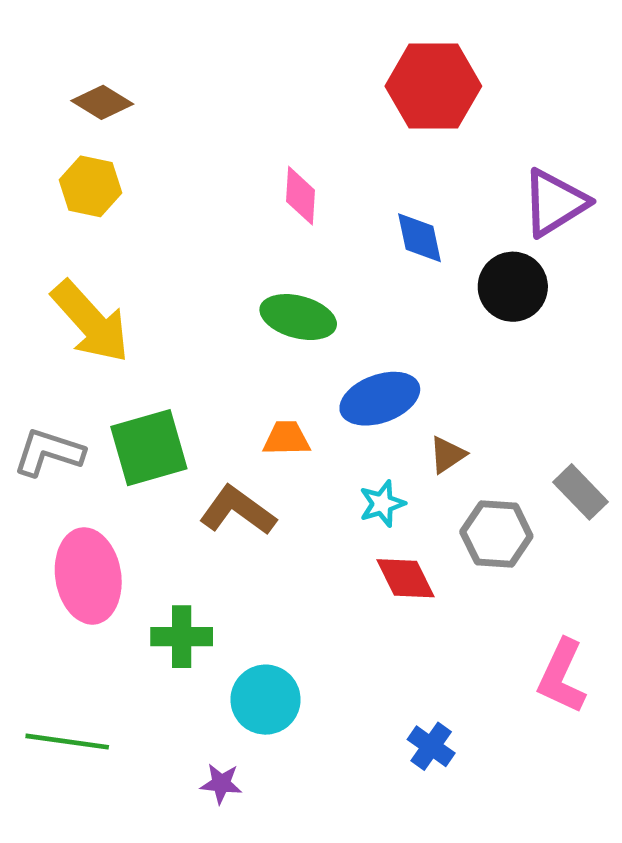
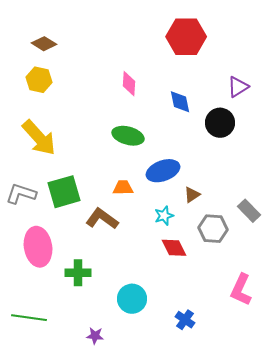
purple triangle: (555, 203) -> (238, 87), size x0.7
cyan circle: (266, 700) -> (132, 299), moved

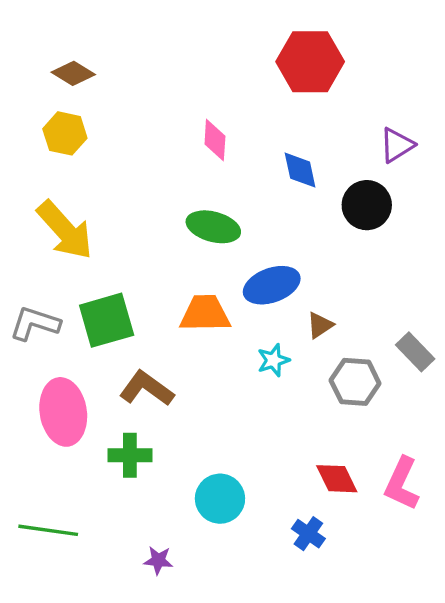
orange trapezoid: (123, 188) -> (205, 314), size x1.5
brown L-shape: (102, 219) -> (147, 389), moved
red diamond: (174, 248) -> (337, 479), moved

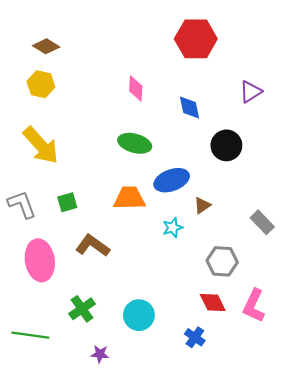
black circle: (367, 205) -> (226, 145), moved
green square: (107, 320) -> (67, 202), size x0.6
gray L-shape: (35, 324) -> (22, 204), turned 52
gray hexagon: (355, 382) -> (222, 261), moved
green cross: (130, 455) -> (82, 309), moved, turned -35

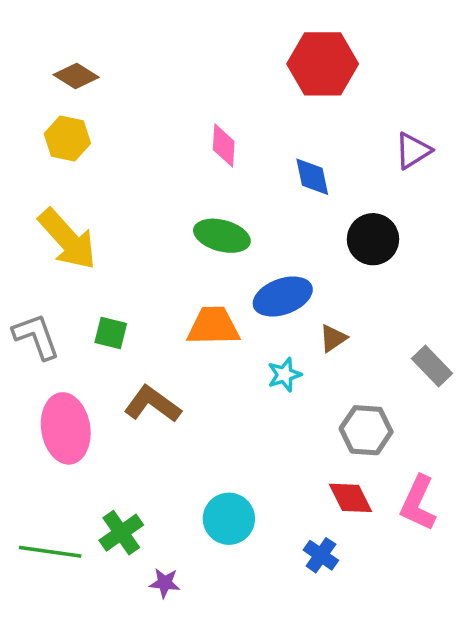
green square: (67, 202) -> (111, 333), turned 30
green cross: (82, 309) -> (121, 533), moved

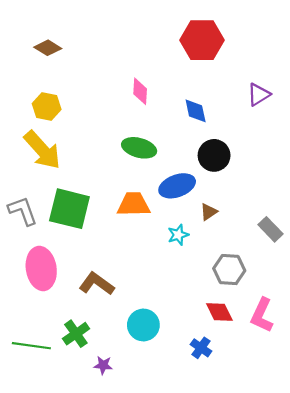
yellow hexagon: (67, 139) -> (47, 107), moved
black circle: (373, 239) -> (214, 155), moved
green square: (111, 333) -> (69, 209), size x2.0
brown L-shape: (153, 404) -> (97, 284), moved

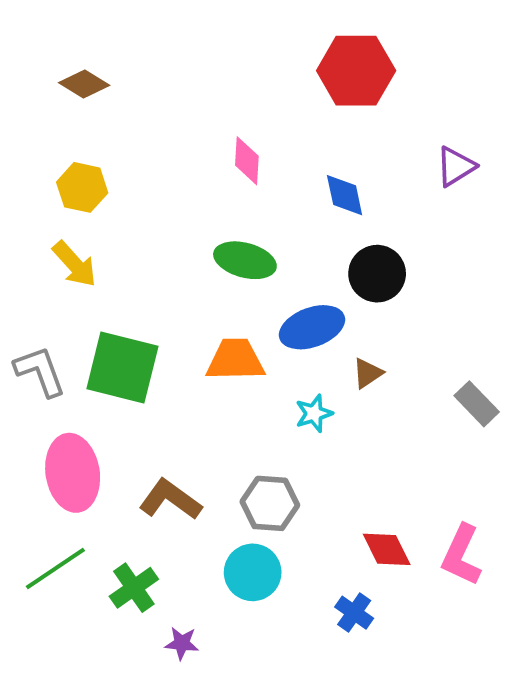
yellow arrow: (42, 150) -> (75, 264), size x0.7
gray hexagon: (229, 270) -> (270, 503), moved
green line: (31, 346) -> (55, 569), moved, turned -42

